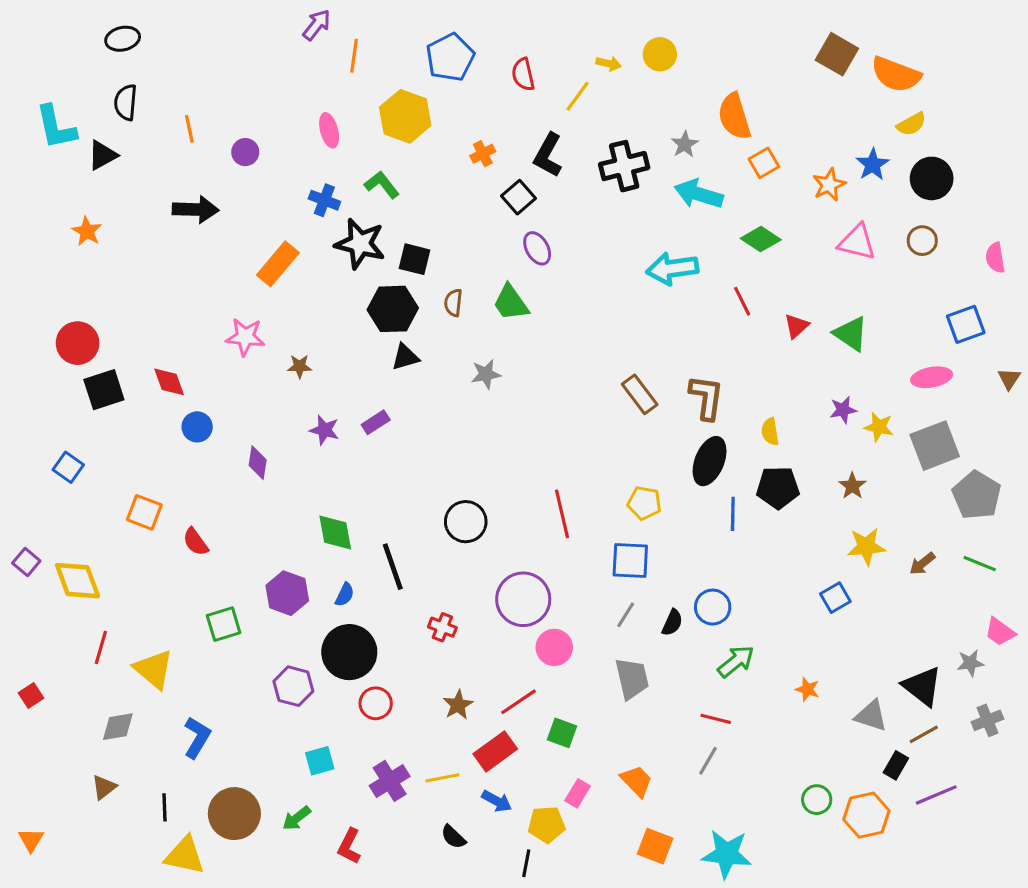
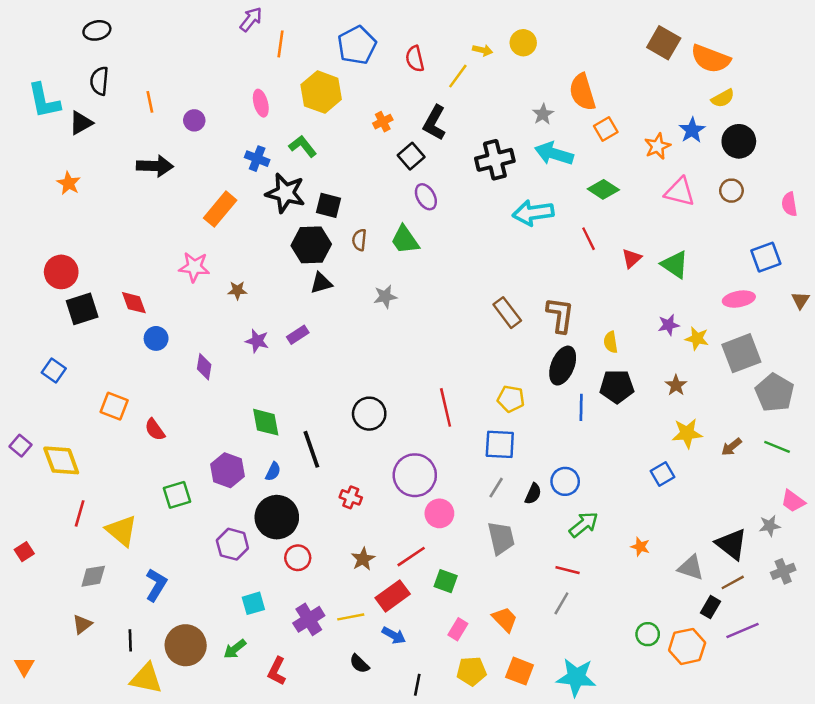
black cross: (624, 166) -> (495, 160), moved
yellow pentagon: (546, 824) -> (471, 671), moved

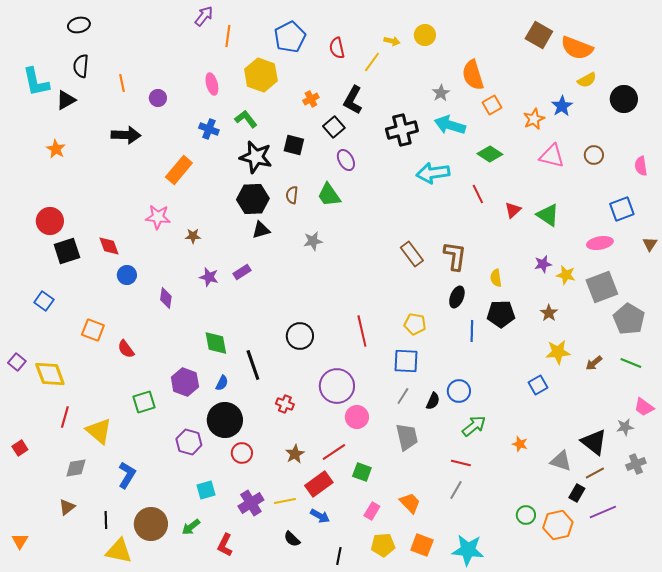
black circle: (739, 141) -> (624, 99), moved
black star: (285, 193) -> (256, 157), moved
black square: (329, 205) -> (294, 145), moved
black ellipse: (563, 366) -> (457, 297), size x0.7

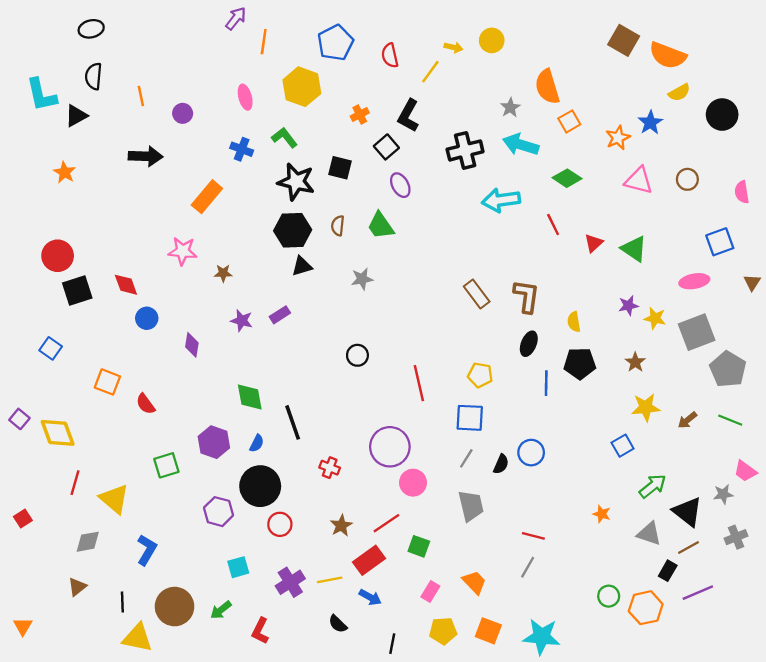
black circle: (300, 336) -> (357, 355), moved, size x0.7
green arrow: (474, 426) -> (653, 486), moved

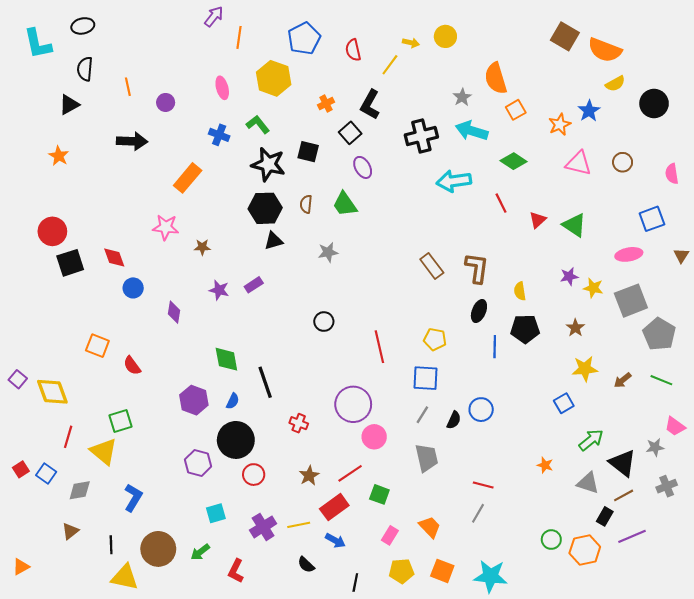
cyan L-shape: (41, 95) -> (38, 44), moved
blue square: (51, 348) -> (46, 473), moved
green square: (166, 465) -> (121, 421), moved
orange triangle: (23, 626) -> (21, 567), turned 30

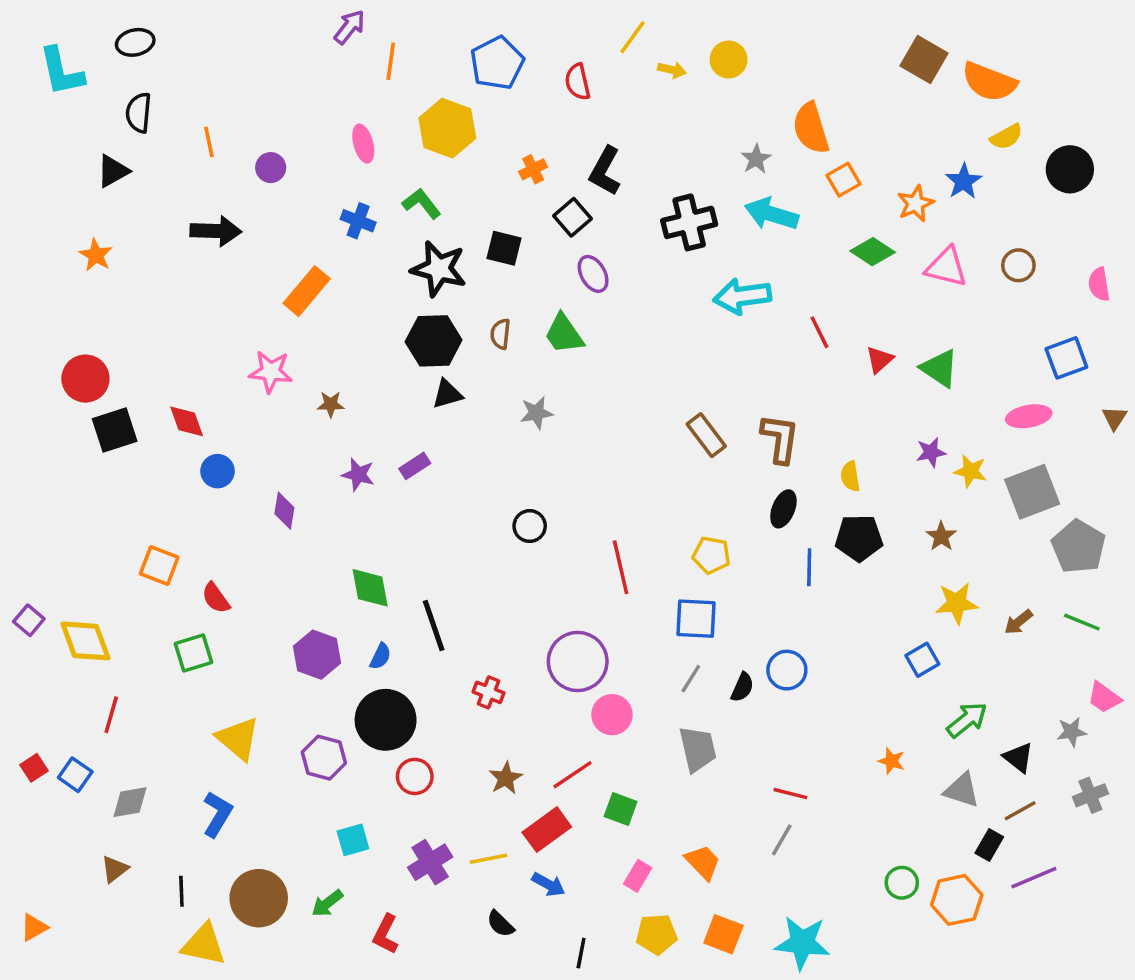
yellow line: (390, 65) -> (633, 37), moved
green diamond: (514, 161) -> (873, 252), moved
green square: (121, 421) -> (193, 653), moved
yellow triangle: (104, 451) -> (238, 739), moved
black triangle: (623, 463) -> (1018, 758), size x0.7

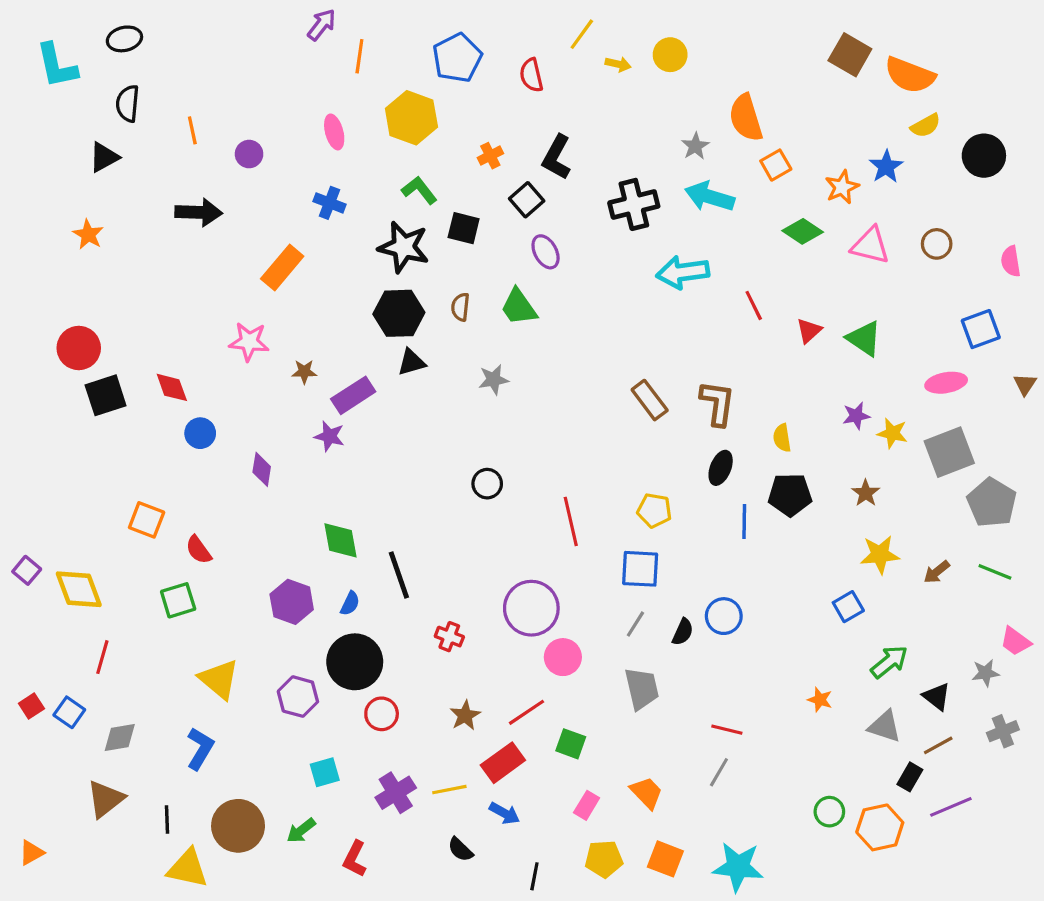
green L-shape: (422, 204) -> (419, 190), moved
purple rectangle: (415, 466) -> (353, 395), moved, size x1.5
brown triangle: (115, 869) -> (106, 799), size x1.5

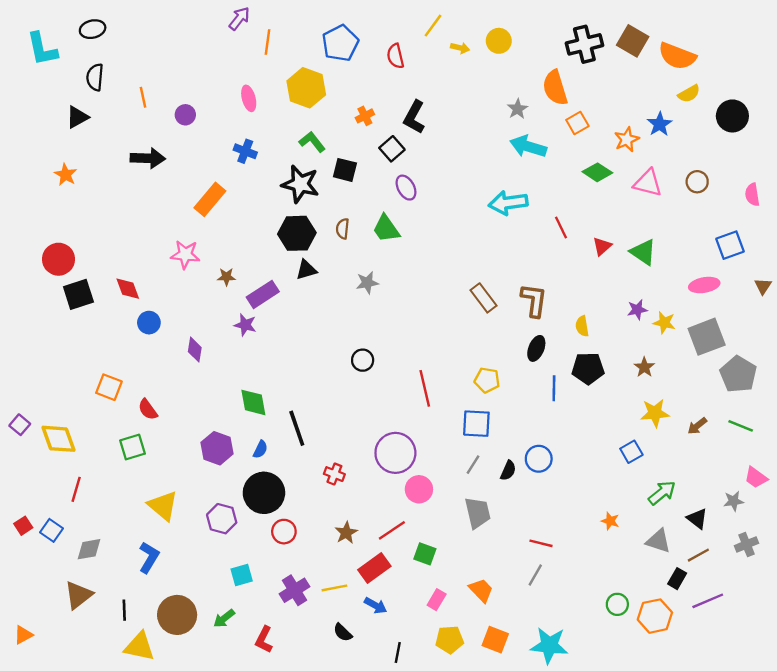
black cross: (634, 204) -> (584, 44), moved

